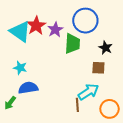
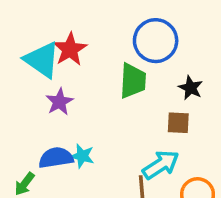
purple star: (55, 30) -> (59, 102), moved
cyan star: (20, 68) -> (82, 156), moved

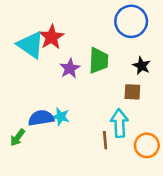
blue circle: (156, 41) -> (131, 21), moved
purple star: (59, 102) -> (70, 68), moved
cyan arrow: (161, 165) -> (119, 123), turned -60

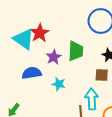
cyan star: (61, 117) -> (59, 84), moved
blue semicircle: (41, 118) -> (32, 73), moved

